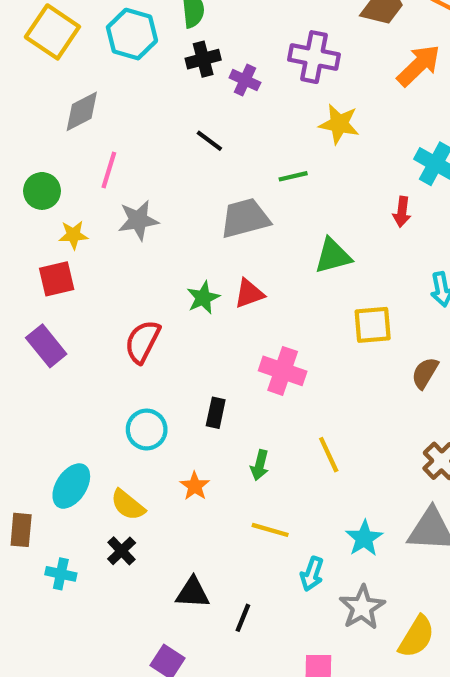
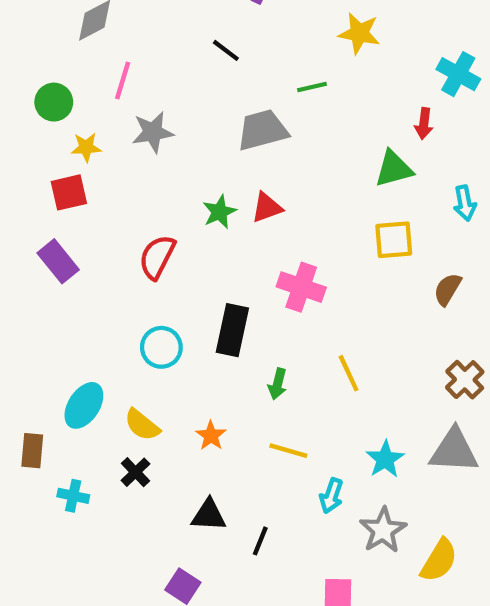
green triangle: (333, 256) -> (394, 169), moved
black rectangle: (216, 413) -> (232, 330), size x1.6
orange star: (195, 486) -> (211, 436), moved

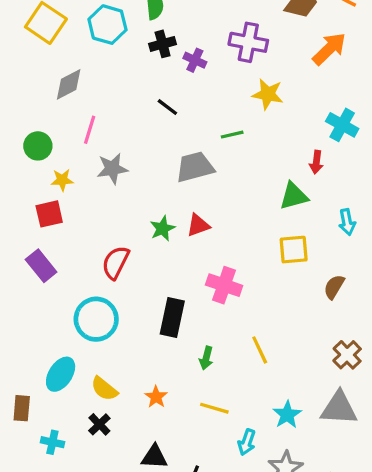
cyan circle: (161, 347) -> (96, 319), moved, size x1.4

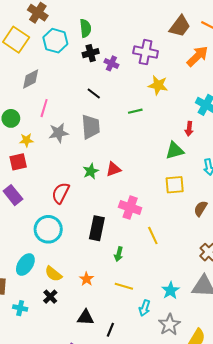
gray trapezoid: (195, 167) -> (91, 127), moved, turned 100
yellow line: (260, 350) -> (153, 235), moved

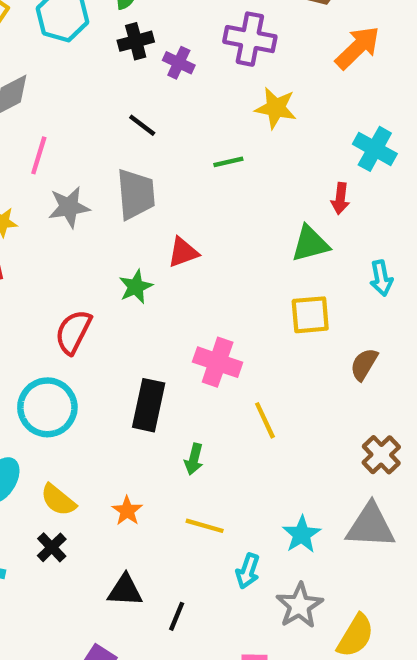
red triangle: (113, 169) -> (183, 252), moved

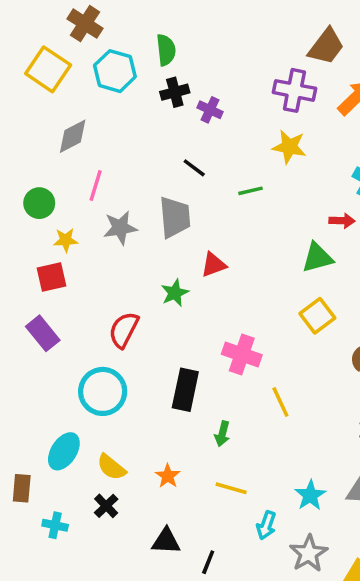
purple cross: (250, 39) -> (294, 90), moved
black line: (142, 125) -> (194, 168), moved
red arrow: (340, 198) -> (342, 221), turned -95
yellow square: (310, 315) -> (317, 316), turned -32

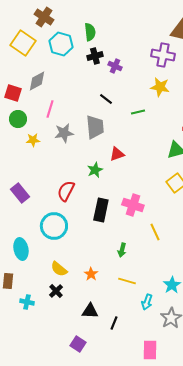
red square: (52, 277) -> (13, 93), moved, turned 30
black rectangle: (185, 390) -> (101, 210), moved
cyan ellipse: (64, 451) -> (21, 249), moved, turned -45

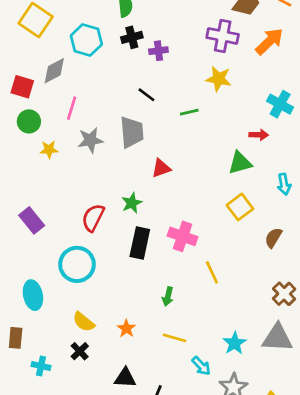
cyan hexagon: (61, 44) -> (86, 40), moved
purple cross: (115, 66) -> (158, 51), turned -32
green star: (95, 170) -> (132, 203), moved
cyan arrow: (147, 302) -> (201, 366), turned -63

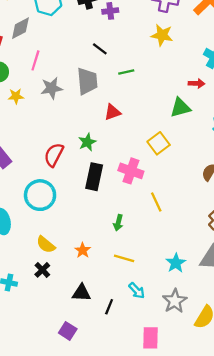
green line: (189, 112) -> (126, 72), moved
yellow square: (240, 207) -> (159, 143), moved
cyan arrow: (201, 366) -> (137, 291), moved

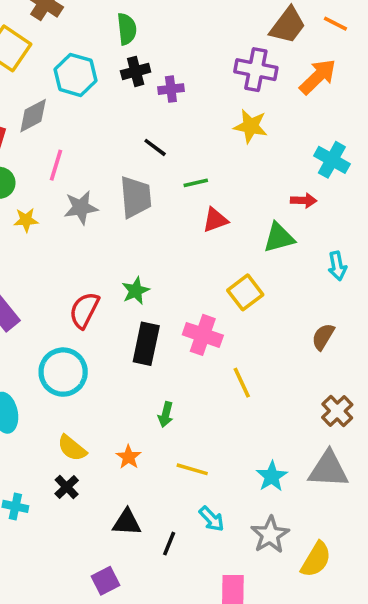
red triangle: (113, 112) -> (215, 220), moved
green arrow: (118, 223) -> (166, 414), moved
purple square: (68, 331) -> (106, 581), turned 30

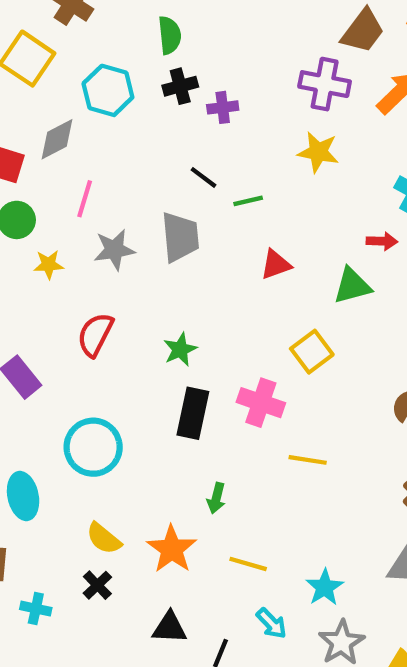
green line: (196, 183) -> (248, 201), moved
red semicircle: (84, 310) -> (95, 335), moved
yellow line: (242, 383) -> (308, 460), turned -56
orange star: (129, 457) -> (172, 549), size x1.6
cyan star: (272, 476) -> (325, 587), moved

